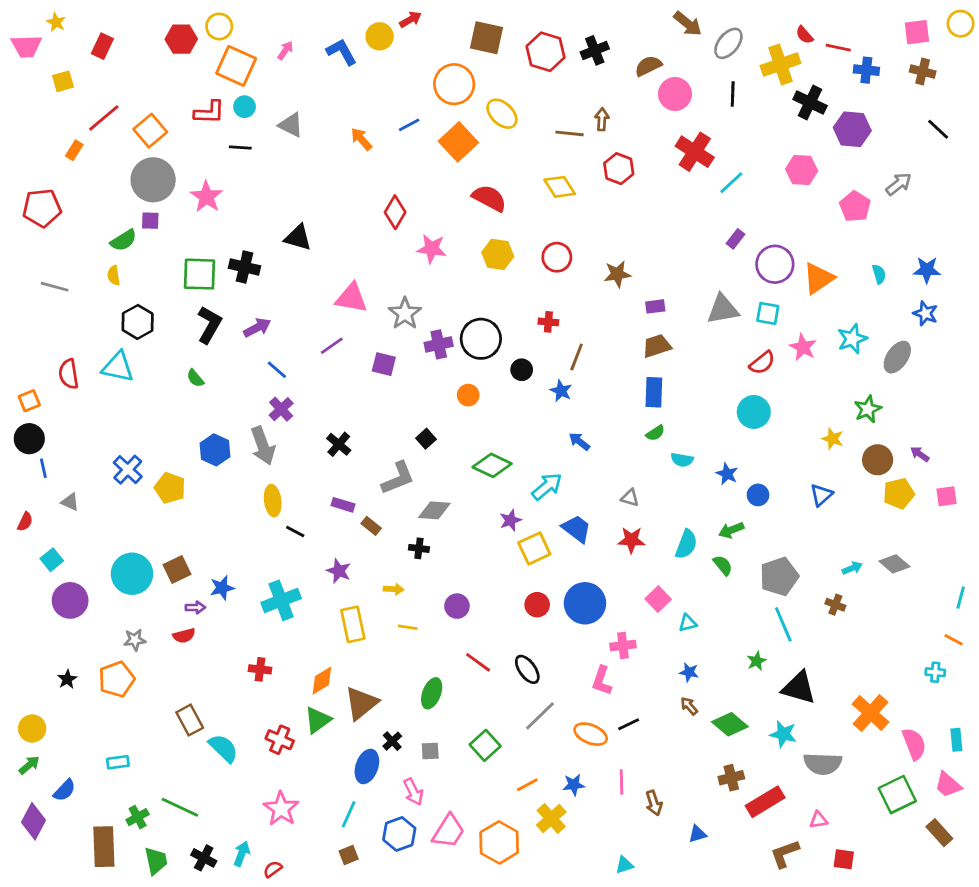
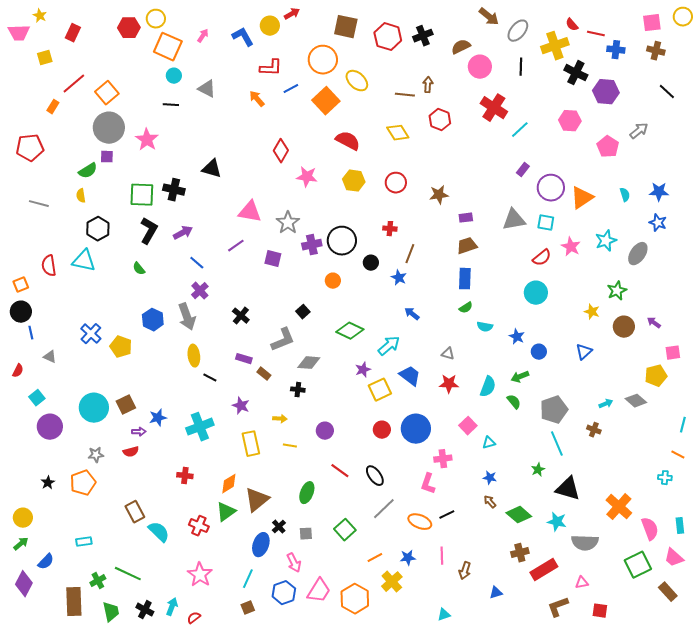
red L-shape: (209, 112) -> (271, 68), moved
yellow pentagon: (899, 494) -> (656, 376), moved
brown arrow: (654, 803) -> (465, 571), turned 36

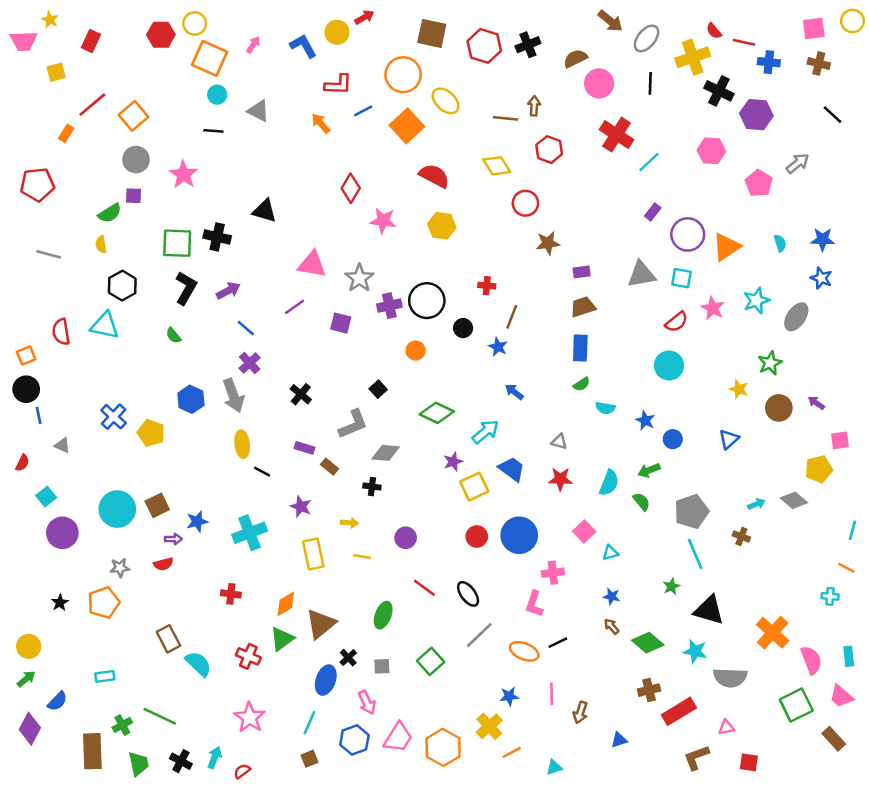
gray circle: (109, 128) -> (136, 160), size x0.7
red circle: (396, 183) -> (525, 203), moved
orange line: (375, 558) -> (512, 752), moved

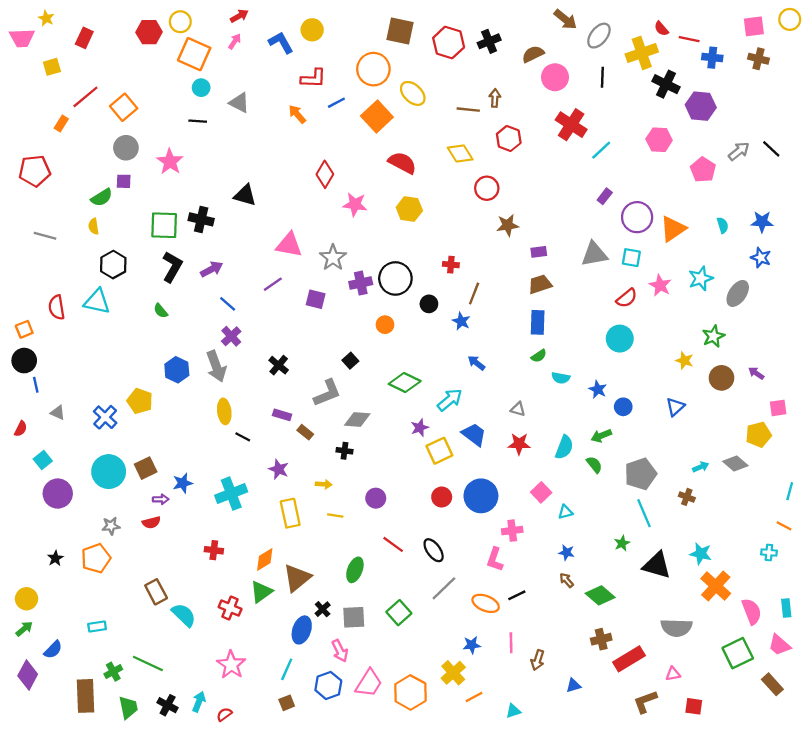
red arrow: (364, 17) -> (239, 16), moved
black line: (833, 115) -> (771, 149), moved
blue cross: (114, 417) -> (105, 417), moved
cyan star: (695, 651) -> (701, 554), moved
gray square: (382, 666) -> (354, 617), size x1.5

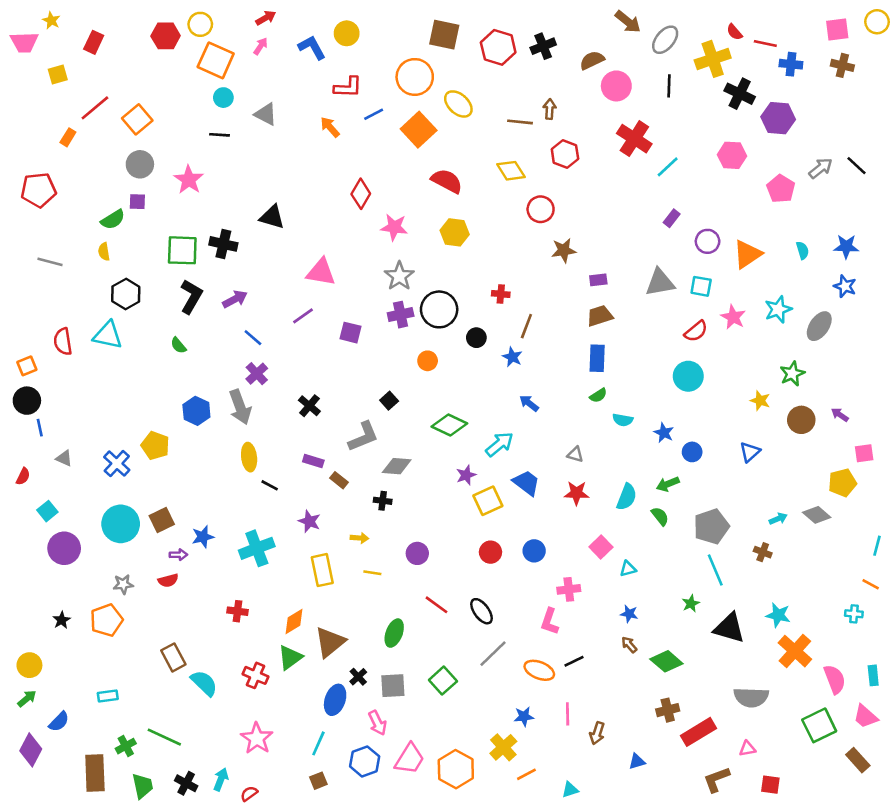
purple circle: (637, 217) -> (708, 241), size x0.7
gray star: (333, 258) -> (399, 276), moved
blue circle: (481, 496) -> (534, 551), size x0.6

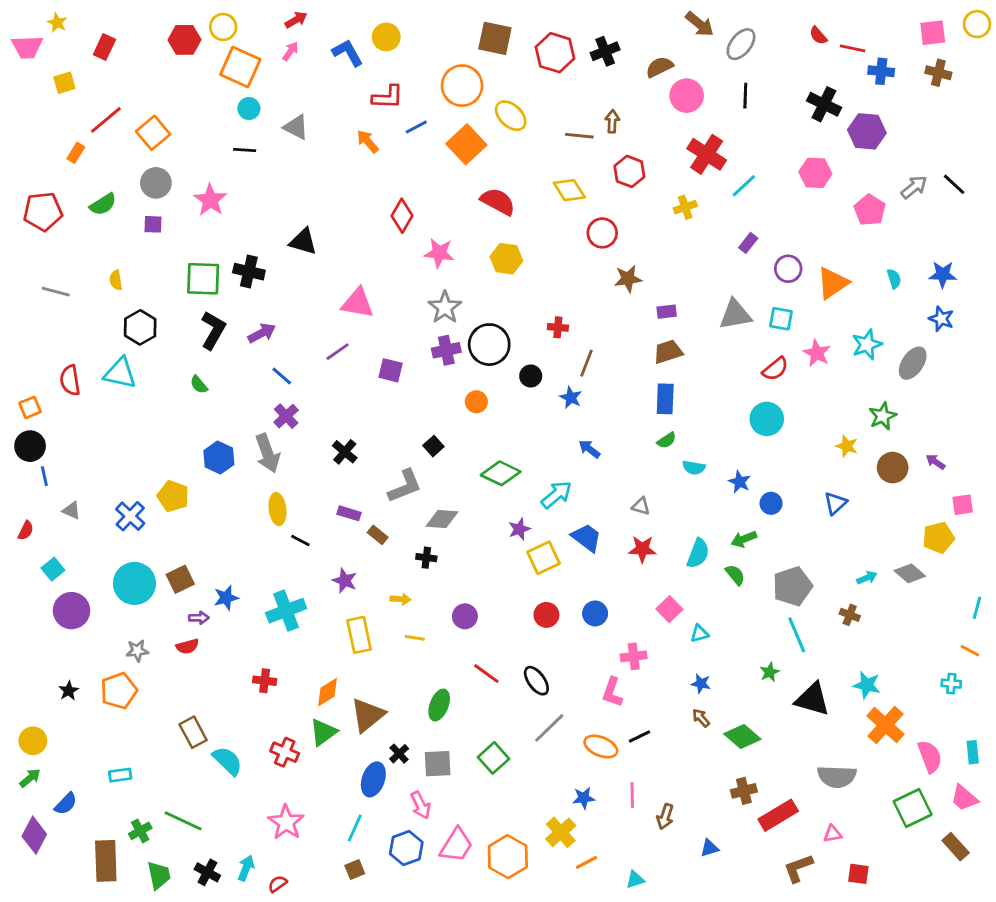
yellow cross: (713, 59) -> (685, 207), moved, size x0.6
green semicircle: (113, 220) -> (103, 204), moved

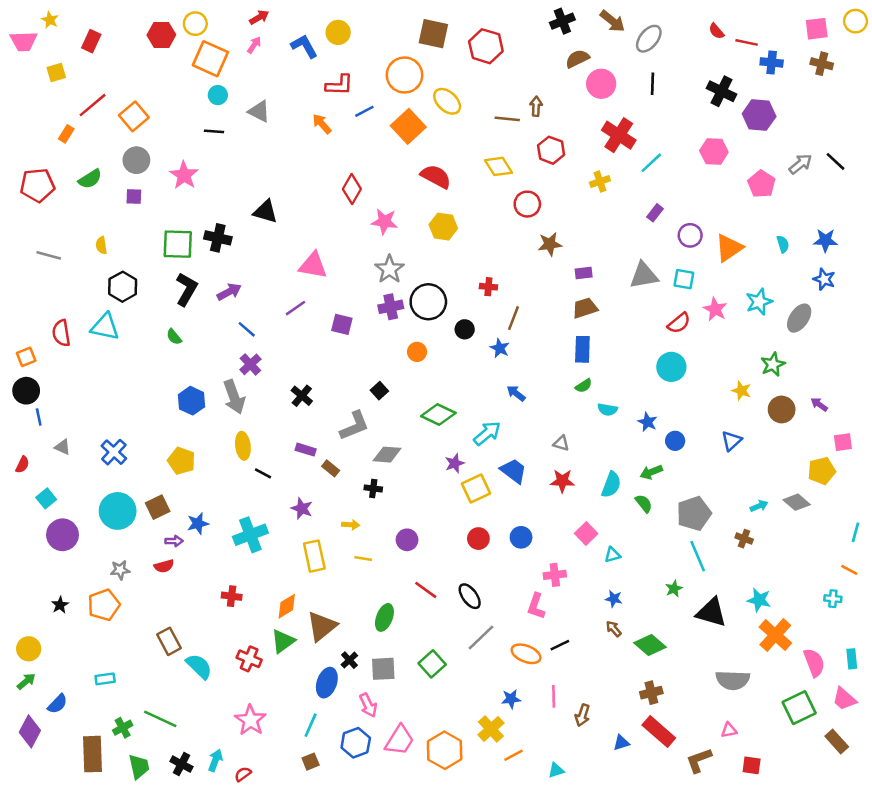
black cross: (605, 51) -> (562, 21), moved
yellow pentagon: (173, 496) -> (182, 461), moved
red rectangle: (778, 815) -> (659, 731), moved, turned 72

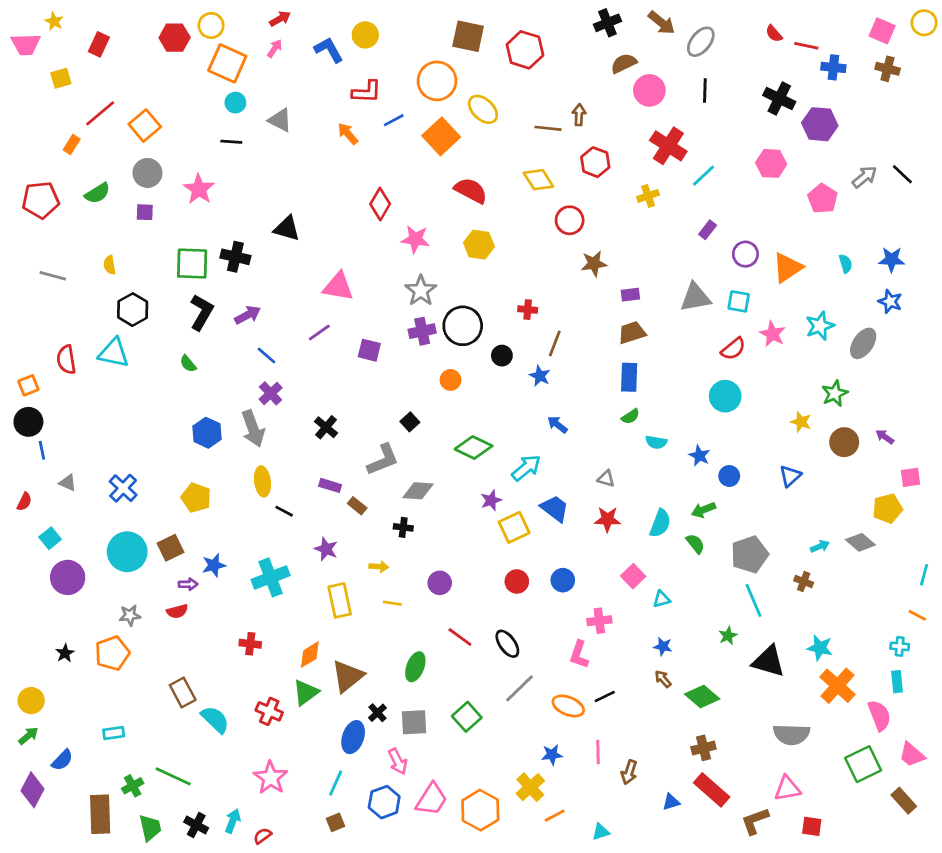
pink square: (817, 29) -> (882, 31), turned 30
cyan rectangle: (852, 659) -> (897, 682), moved
pink triangle: (729, 730) -> (787, 788), size x1.5

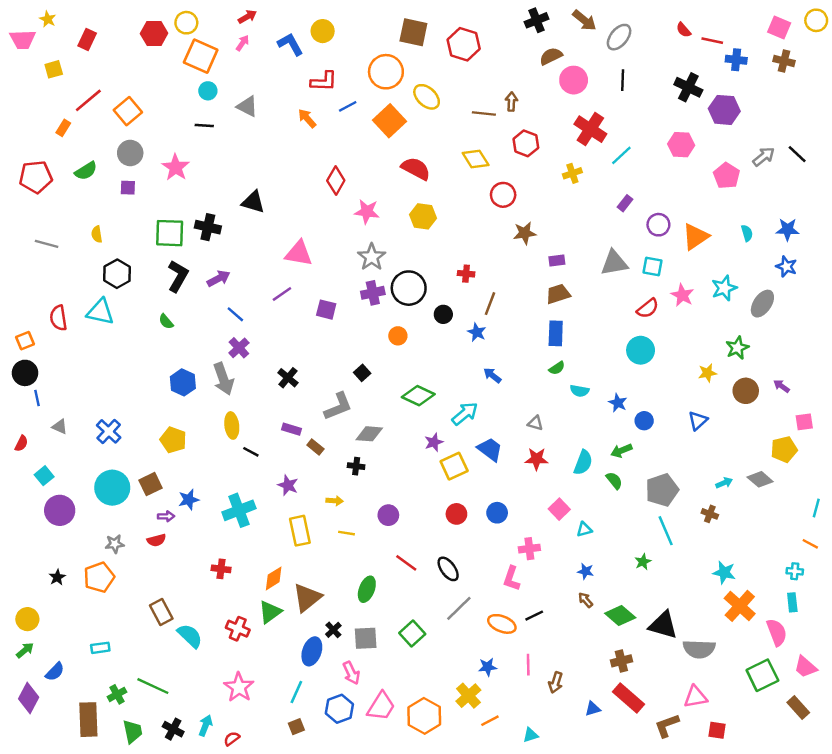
yellow star: (801, 422) -> (707, 373), turned -30
black triangle: (768, 661) -> (663, 625), moved

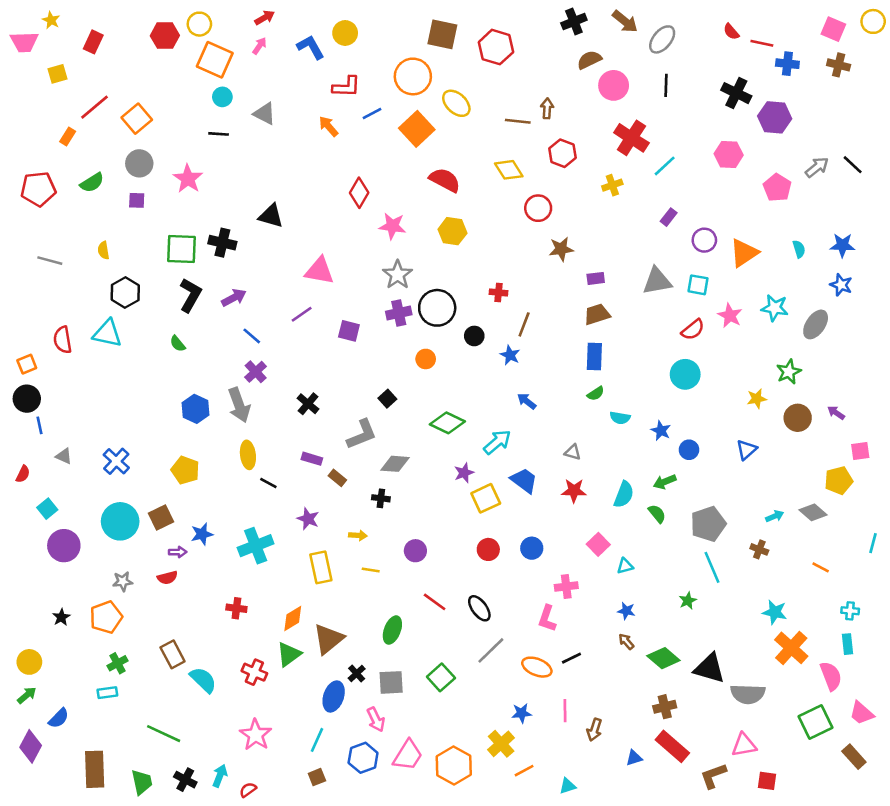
cyan star: (724, 288) -> (775, 308), turned 30
orange line: (810, 544) -> (821, 567), moved
green cross: (117, 694) -> (118, 663), moved

